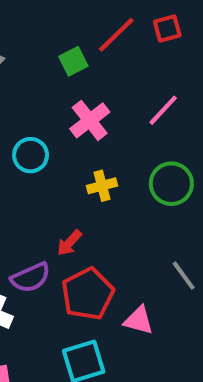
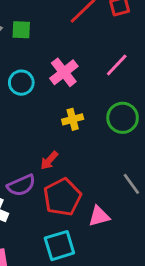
green square: (73, 61) -> (21, 30), moved, turned 30
cyan circle: (31, 155) -> (21, 83), moved
pink triangle: (139, 320) -> (99, 216), turned -30

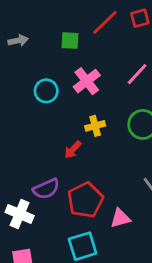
green square: (21, 30) -> (70, 41), moved
red arrow: (49, 160) -> (73, 150), moved

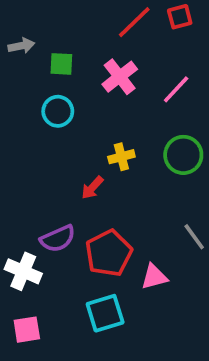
green square: (70, 41) -> (61, 64), moved
pink cross: (87, 81) -> (120, 77), moved

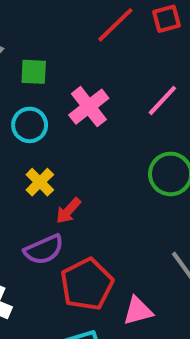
pink cross: (120, 77) -> (89, 107), moved
yellow cross: (121, 157) -> (40, 182), moved, turned -30
purple semicircle: (58, 239) -> (44, 250), moved

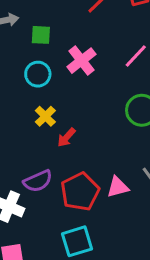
purple semicircle: (44, 250) -> (38, 181), moved
pink triangle: (138, 311) -> (118, 187), moved

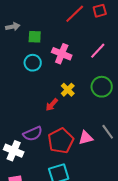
pink cross: (82, 61) -> (62, 54), turned -30
yellow cross: (45, 116) -> (68, 90), moved

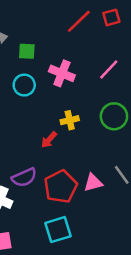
yellow cross: (68, 90) -> (70, 120), turned 32

